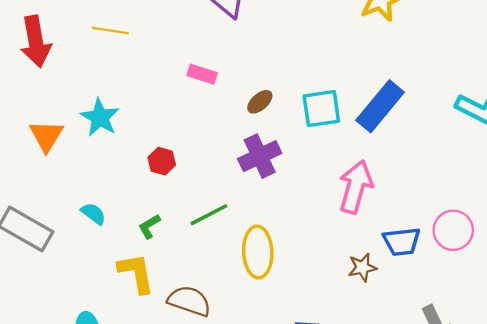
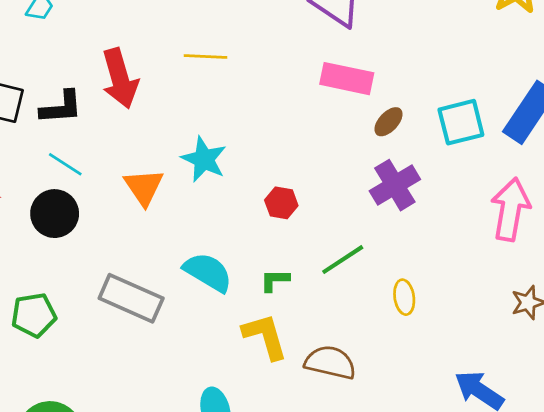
pink rectangle: (202, 74) -> (347, 79), moved, size x1.5
cyan semicircle: (93, 214) -> (208, 272), size x1.6
green L-shape: (149, 226) -> (275, 280), turned 36
yellow ellipse: (258, 252) -> (404, 297), size x0.6

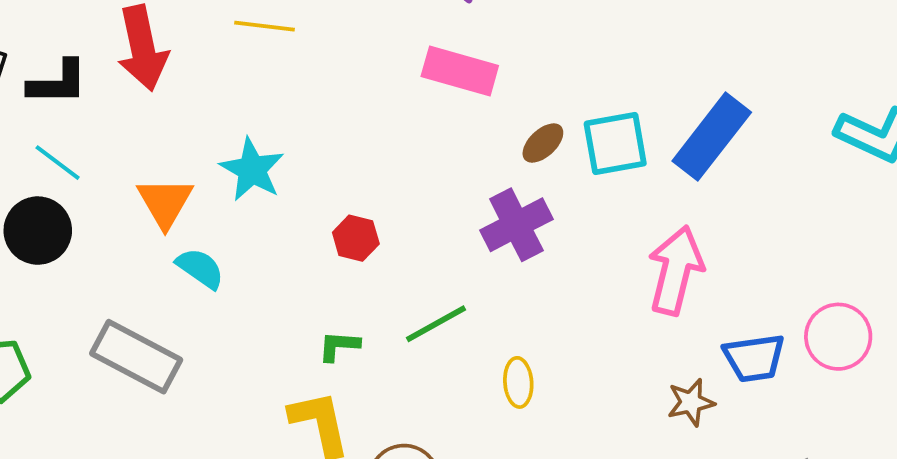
brown ellipse: (388, 122) -> (543, 143), moved
cyan semicircle: (208, 272) -> (200, 268), moved, size x0.7

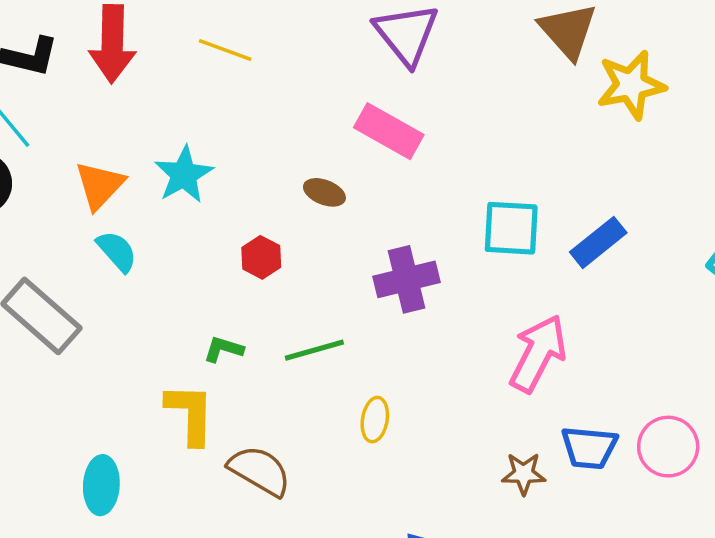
blue rectangle: (712, 137) -> (598, 242), size x0.7
brown ellipse: (543, 143) -> (324, 192), moved, turned 51

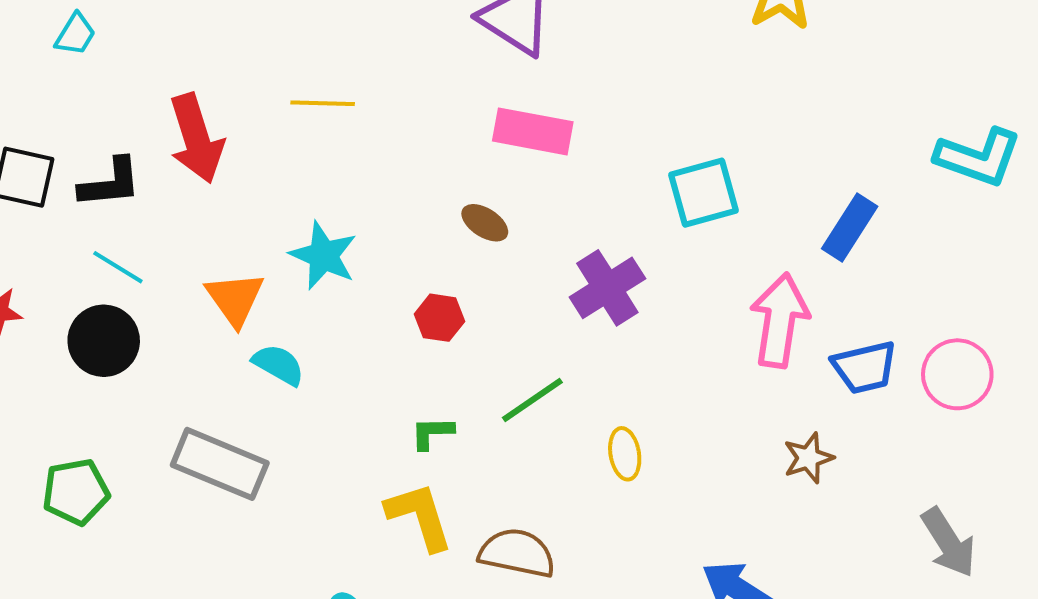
brown ellipse: (324, 192) -> (485, 223), turned 30
blue rectangle: (598, 242) -> (850, 227), moved
blue trapezoid: (589, 448) -> (865, 367), moved

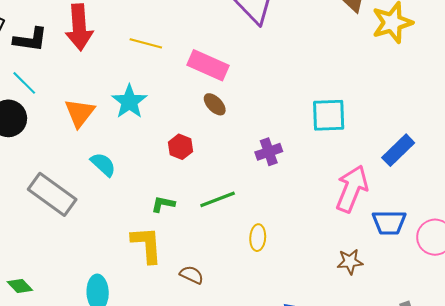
yellow line: (323, 103) -> (146, 43), moved
pink rectangle: (533, 131) -> (208, 65), moved
purple cross: (607, 288) -> (269, 152), size x0.7
cyan semicircle: (278, 365) -> (103, 164), moved
brown semicircle: (517, 553) -> (192, 275), size x0.6

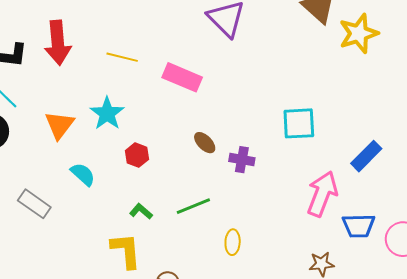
brown ellipse: (215, 104) -> (205, 143), moved
red hexagon: (180, 147) -> (137, 155), moved
purple cross: (269, 152) -> (242, 160), turned 30
gray rectangle: (52, 194) -> (34, 204), size x0.7
green L-shape: (163, 204) -> (141, 211), turned 30

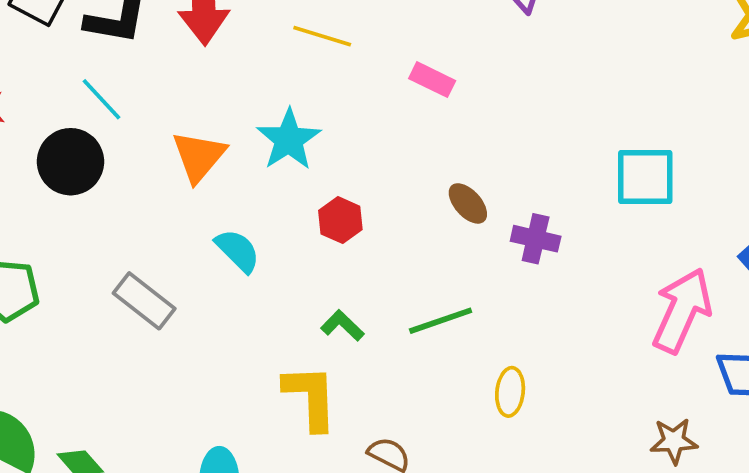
pink rectangle: (182, 77) -> (432, 80), size x0.6

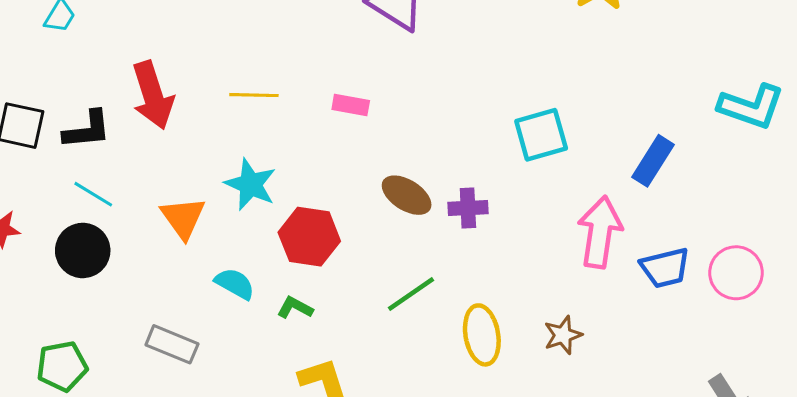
brown ellipse: (468, 203) -> (407, 195), size x1.4
red hexagon: (340, 220) -> (309, 237), size x1.6
green L-shape: (342, 325) -> (295, 308), moved
yellow ellipse: (510, 392) -> (482, 335), size x1.5
brown star: (674, 441) -> (563, 335), moved

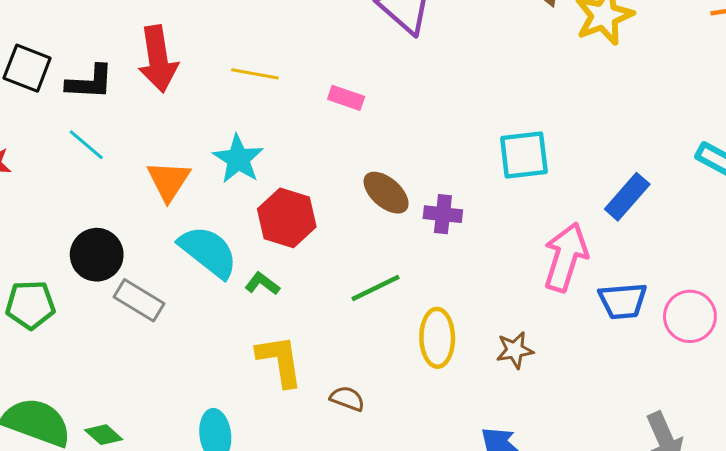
black circle: (83, 250) -> (97, 255), moved
cyan semicircle: (235, 284) -> (208, 252), size x1.6

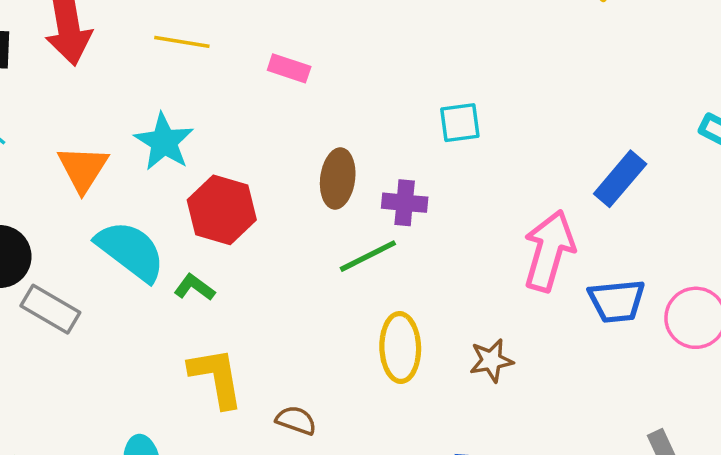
cyan square: (524, 155) -> (460, 123), moved, size x0.7
brown ellipse: (386, 193) -> (338, 179), turned 57
green line: (375, 288) -> (368, 256), moved

